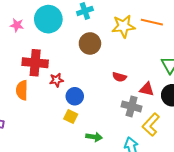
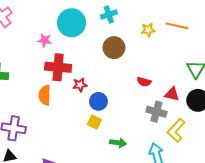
pink star: (17, 25) -> (45, 40), moved
yellow star: (123, 26) -> (148, 30), size x0.6

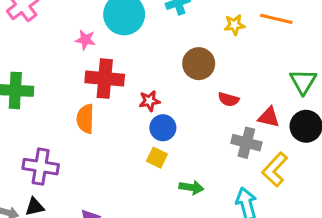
brown circle: (114, 48) -> (199, 64), moved
red star: (80, 85) -> (149, 101), moved

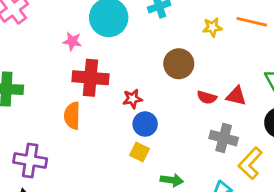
red triangle: (269, 117) -> (236, 96), moved

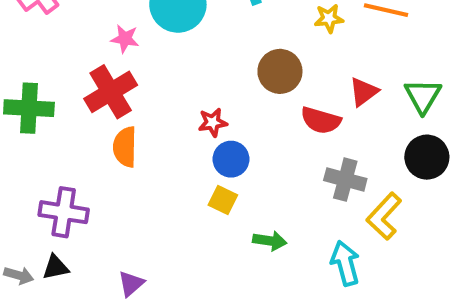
red cross: (90, 78) -> (111, 92), moved, turned -36
red triangle: (236, 96) -> (364, 92), moved, turned -50
red semicircle: (207, 97) -> (321, 120), size x1.4

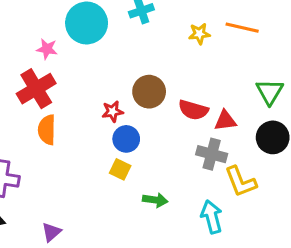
brown circle: (280, 71) -> (149, 92), moved
red triangle: (364, 92) -> (225, 121), moved, turned 30
yellow L-shape: (384, 216) -> (241, 182), turned -64

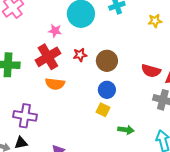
brown circle: (149, 92) -> (107, 61), moved
red star: (112, 111) -> (80, 55), moved
orange semicircle: (47, 130) -> (55, 84), turned -84

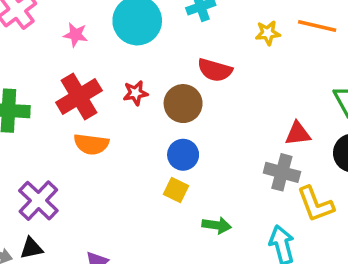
pink star: (55, 31) -> (75, 35), moved
red semicircle: (151, 71) -> (215, 70), moved
purple cross: (25, 116) -> (38, 201), turned 35

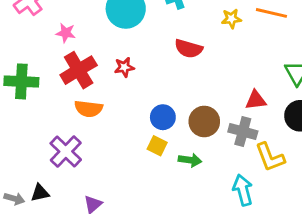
pink star: (75, 35) -> (66, 33), moved
brown circle: (183, 104) -> (204, 121), moved
purple cross: (38, 201) -> (66, 151), moved
green arrow: (217, 225) -> (190, 160), moved

